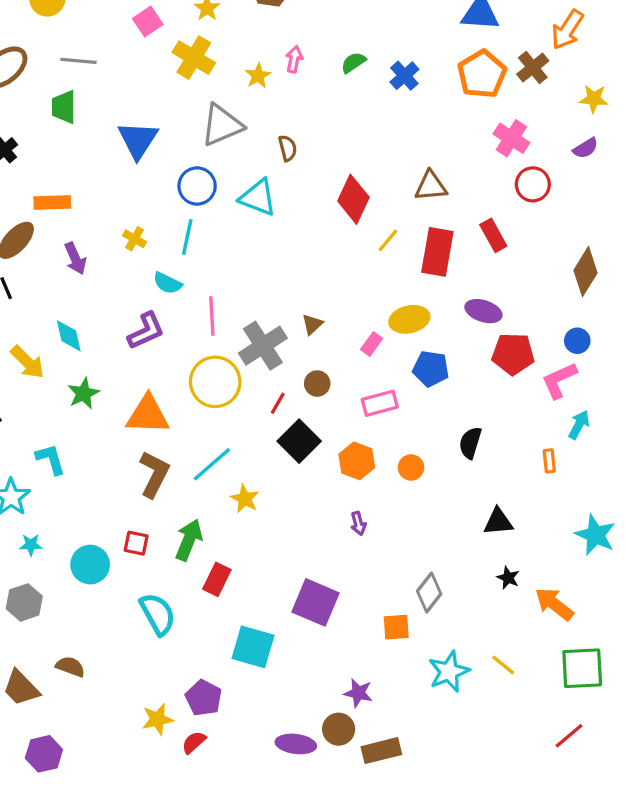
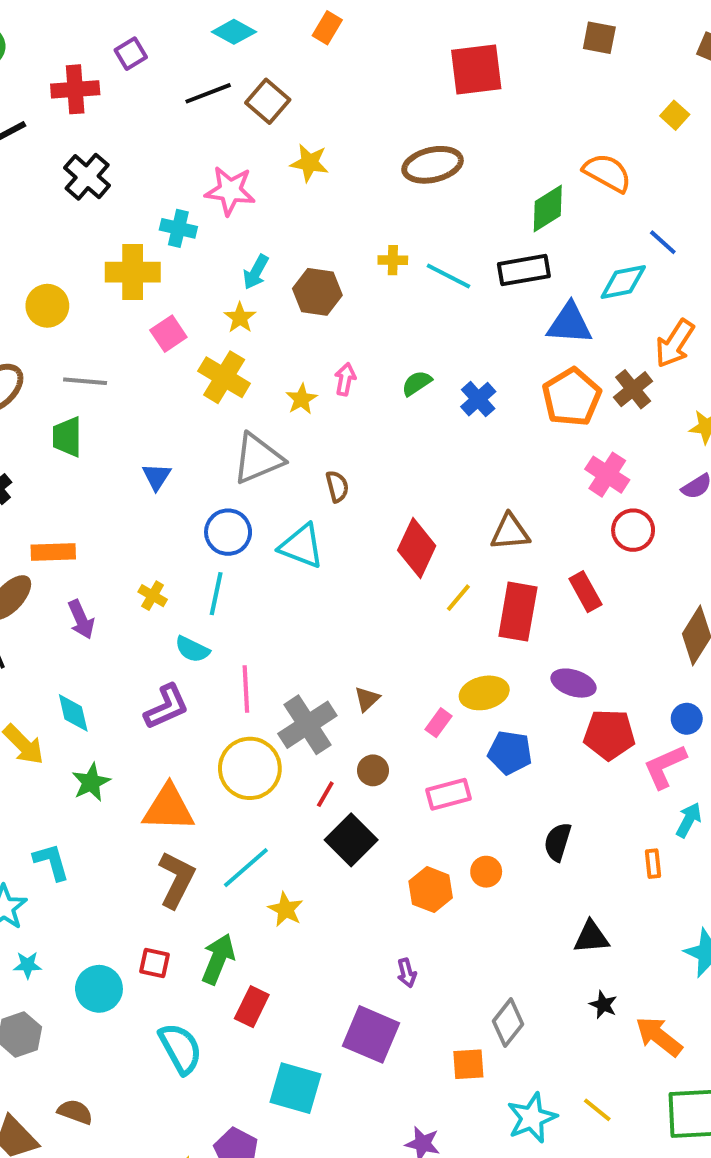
blue triangle: (138, 140) -> (157, 477), size x0.6
orange hexagon: (357, 461) -> (431, 890), moved
purple arrow: (358, 523) -> (407, 973), moved

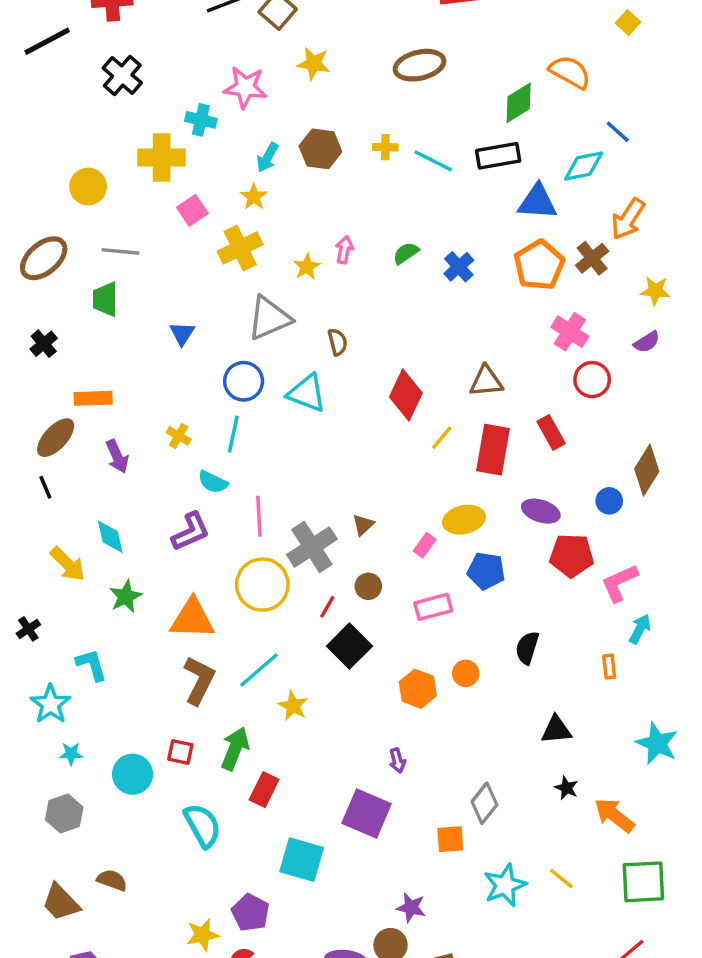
brown hexagon: (317, 292) -> (320, 149), moved
yellow cross: (224, 377) -> (240, 248), turned 33
blue circle: (687, 719) -> (609, 501), moved

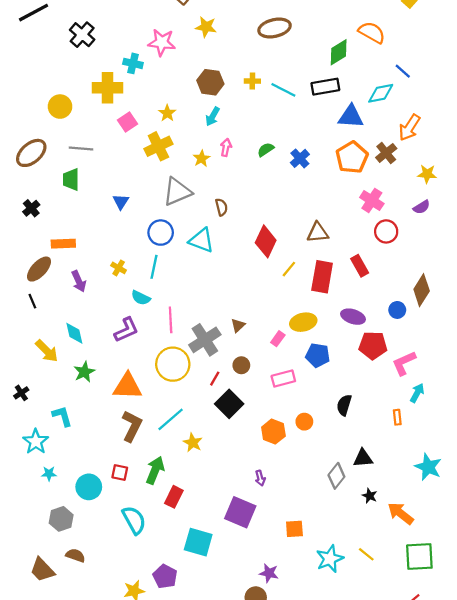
cyan arrow: (267, 157) -> (213, 116), moved
gray diamond: (484, 803) -> (336, 476), moved
gray hexagon: (64, 814) -> (61, 519), moved

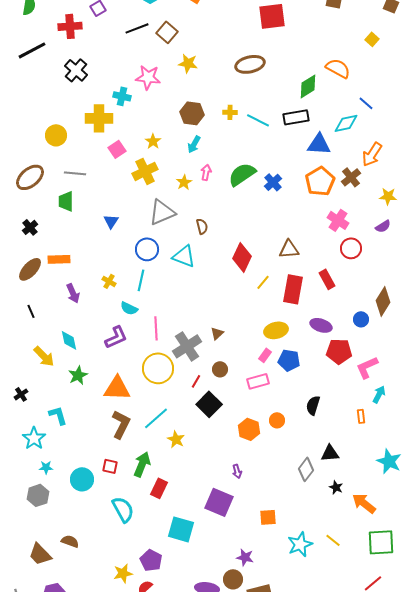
green semicircle: (266, 150) -> (242, 174), size x1.8
brown ellipse: (39, 269) -> (30, 269), moved
pink rectangle: (278, 339) -> (265, 355), moved
gray hexagon: (61, 519) -> (38, 495), moved

